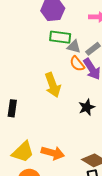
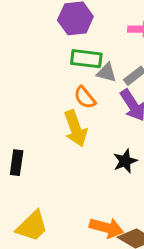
orange semicircle: (77, 64) -> (85, 97), moved
orange arrow: (53, 153) -> (107, 228), moved

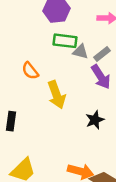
orange semicircle: (85, 97) -> (30, 71), moved

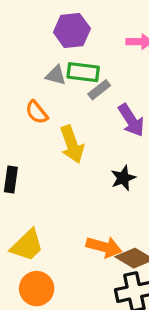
gray triangle: (80, 52) -> (56, 75), moved
gray rectangle: (102, 54) -> (99, 90), moved

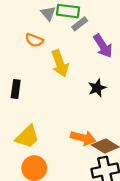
gray triangle: (56, 75) -> (48, 13), turned 35
orange semicircle: (37, 112) -> (34, 40), turned -30

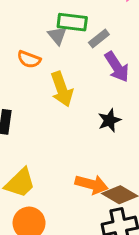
gray triangle: (48, 13) -> (57, 36), moved
gray rectangle: (80, 24) -> (99, 39), moved

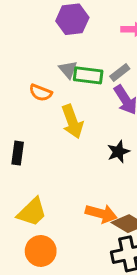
green rectangle: (72, 22) -> (88, 75), moved
gray rectangle: (99, 39) -> (120, 73), moved

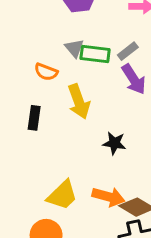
black star: (118, 152) -> (114, 143), moved, turned 30
black rectangle: (18, 153) -> (34, 118), moved
yellow trapezoid: (32, 212) -> (62, 195), moved

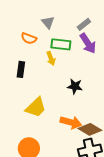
green rectangle: (95, 54) -> (61, 44), moved
yellow arrow: (79, 102) -> (51, 58), size x0.6
yellow trapezoid: (62, 195) -> (36, 107), moved

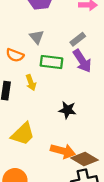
yellow arrow: (51, 58) -> (31, 83), moved

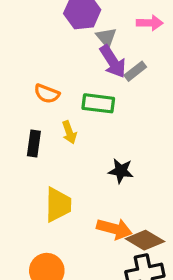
gray triangle: (37, 37) -> (106, 37), moved
purple arrow: (82, 61) -> (113, 62), moved
yellow trapezoid: (23, 134) -> (58, 205), turned -45

